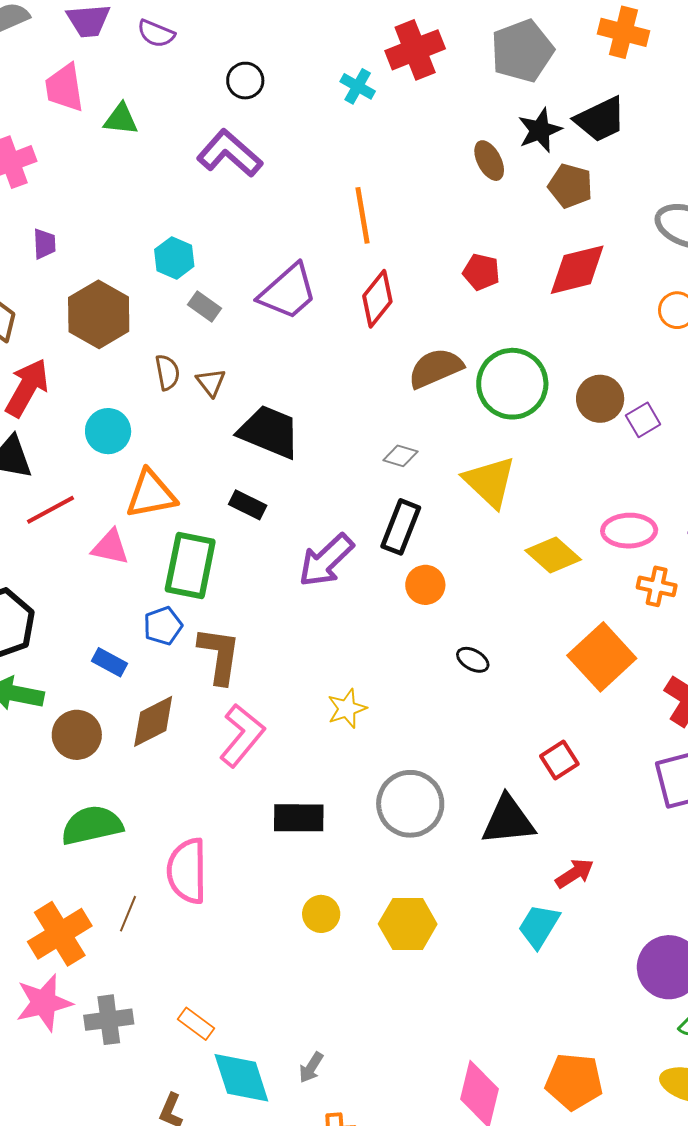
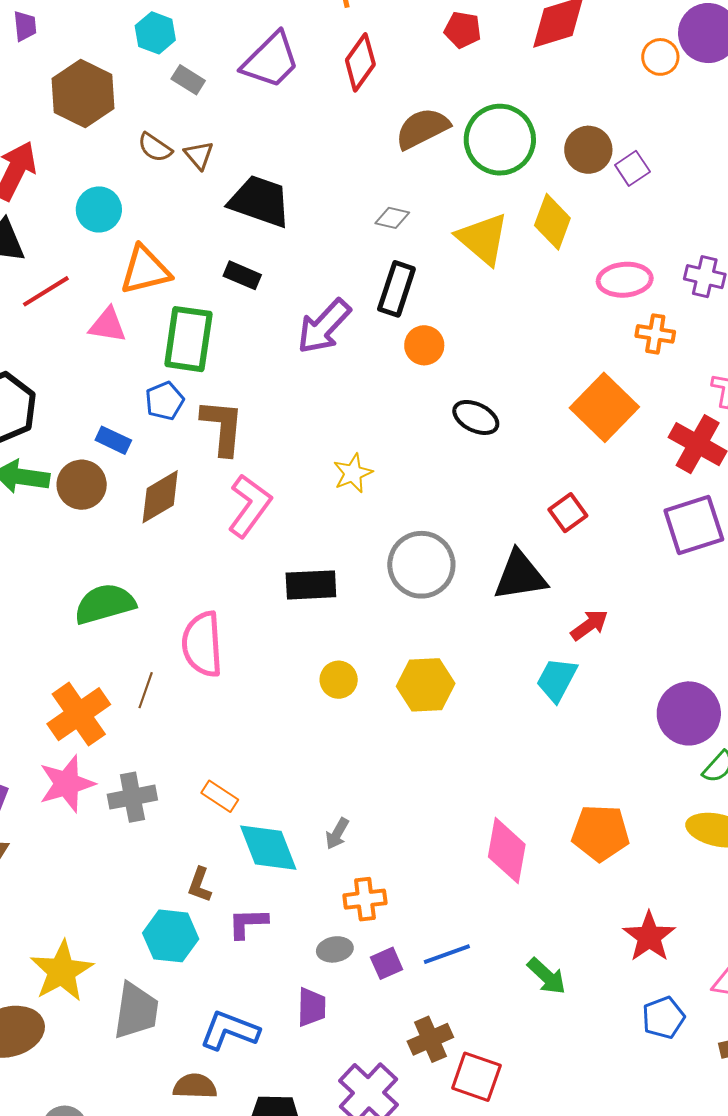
brown semicircle: (167, 372) -> (155, 148), turned 138
yellow diamond: (553, 555) -> (552, 222), moved, turned 72
black ellipse: (473, 660) -> (476, 417), size x1.4
brown circle: (77, 735) -> (82, 485), moved

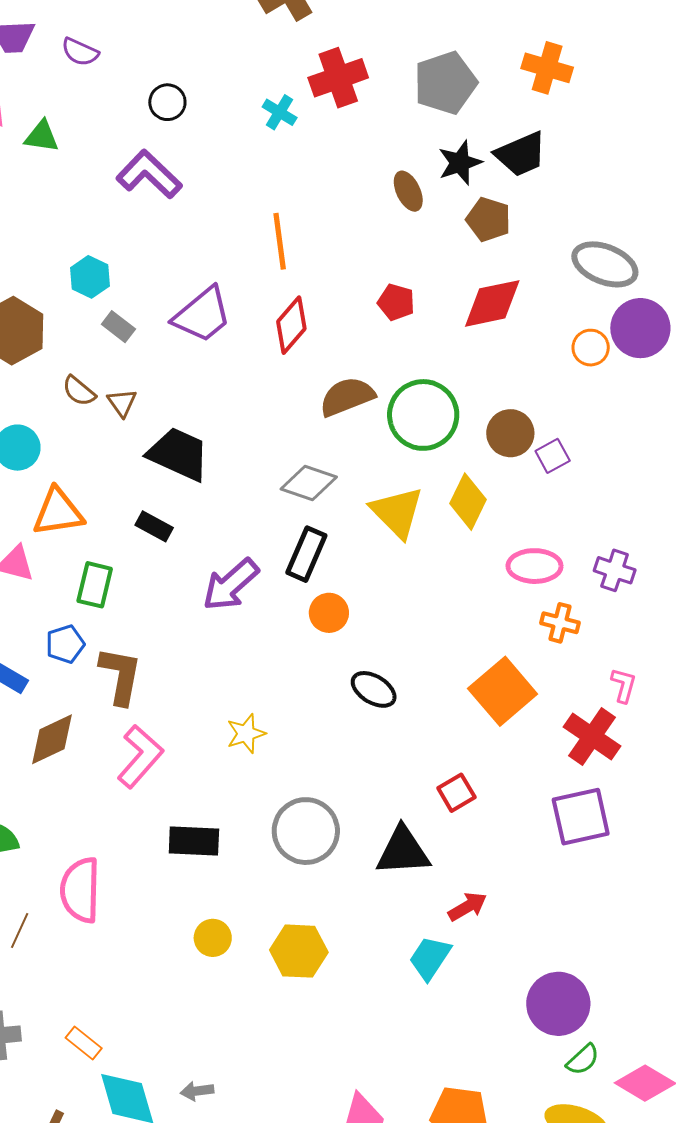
gray diamond: (392, 218) -> (309, 483), size x1.6
green rectangle: (188, 339) -> (95, 585), size x0.7
gray arrow: (337, 834) -> (197, 1091), turned 48

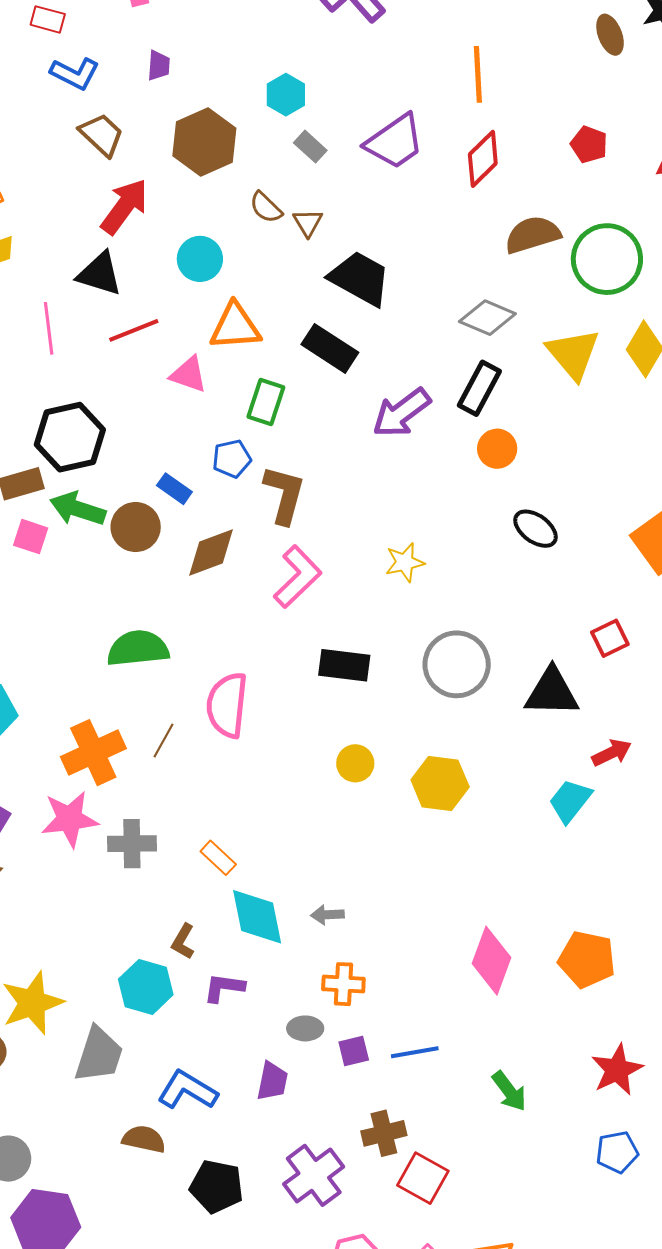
black rectangle: (154, 526) -> (330, 348), size x1.5

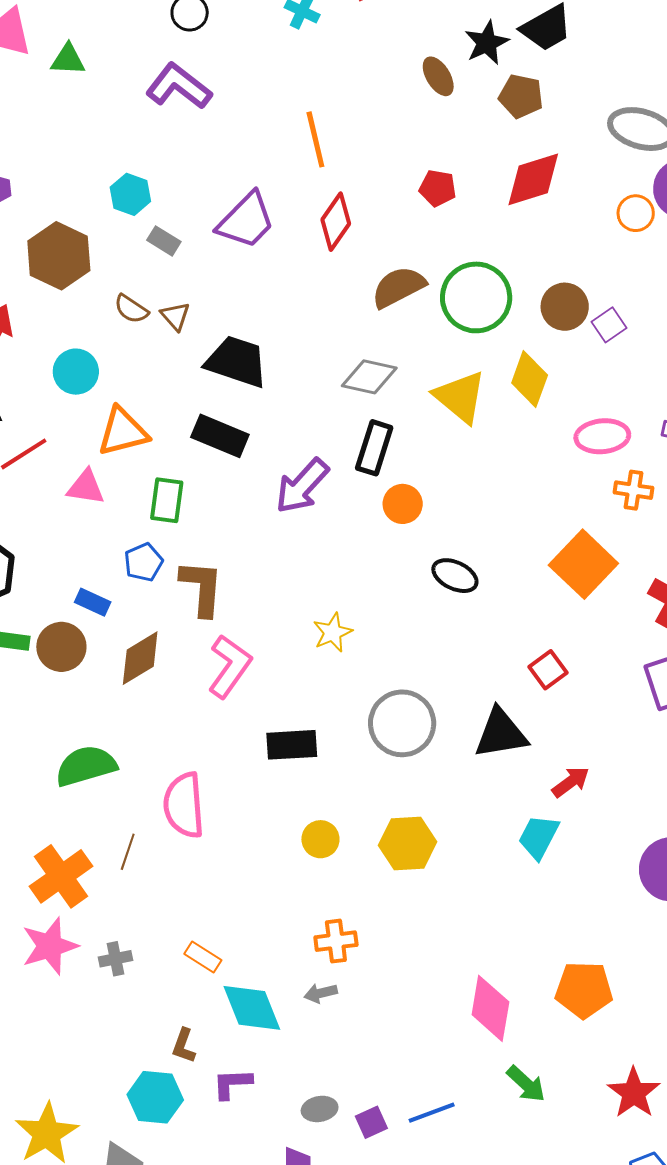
gray cross: (132, 844) -> (116, 959), size x0.7
orange cross: (343, 984) -> (336, 941), moved
green arrow: (509, 1091) -> (526, 1084), moved

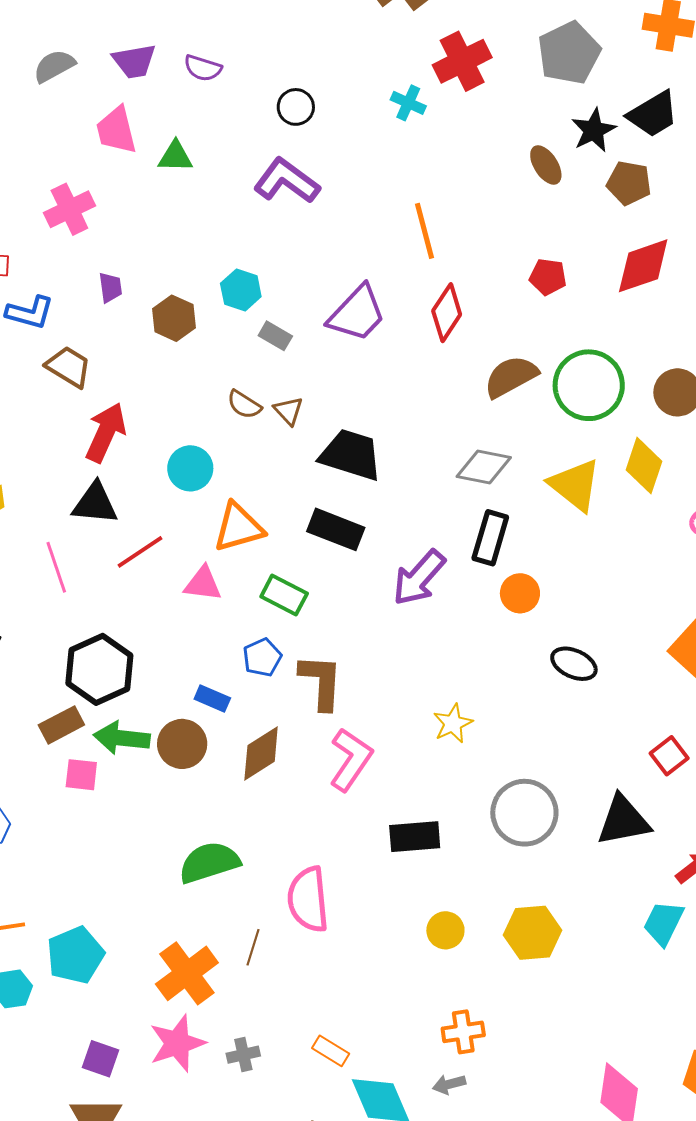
brown hexagon: (59, 256) -> (174, 318), moved, size x0.7
green rectangle: (167, 500) -> (284, 595), turned -69

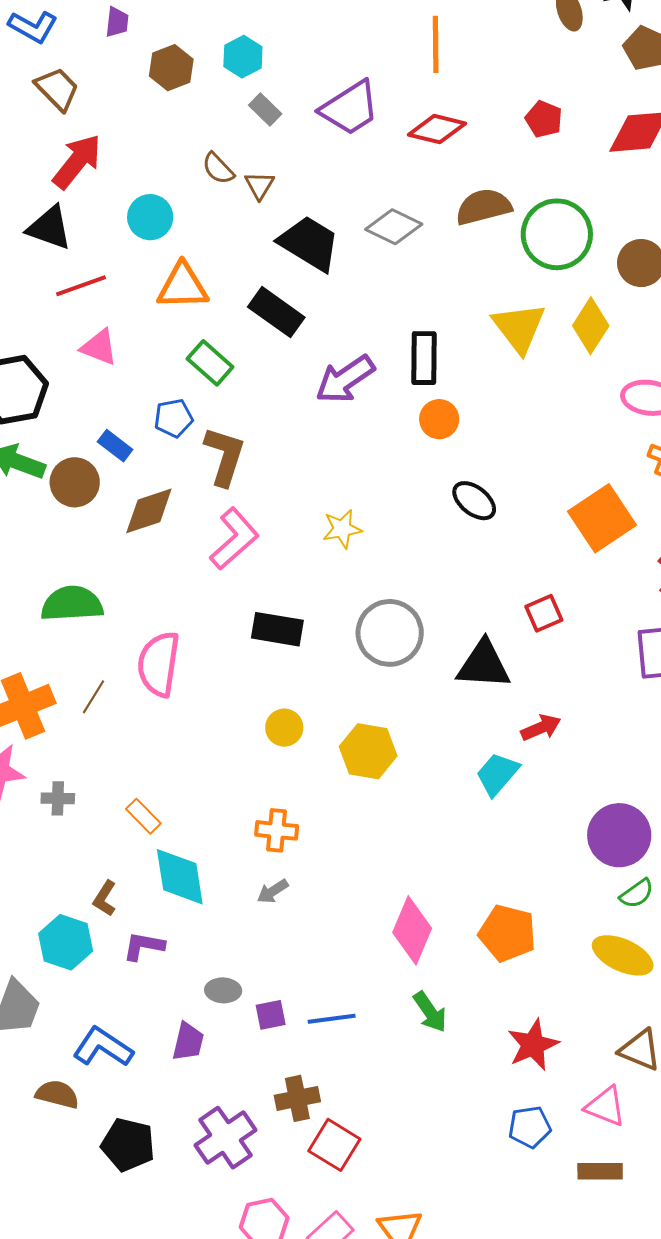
red diamond: (447, 313) -> (437, 129), turned 56
gray diamond: (484, 467) -> (394, 227), moved
black rectangle: (490, 538) -> (424, 358), turned -30
pink triangle: (203, 584) -> (99, 347), moved
gray arrow: (449, 1084) -> (273, 891), moved, turned -32

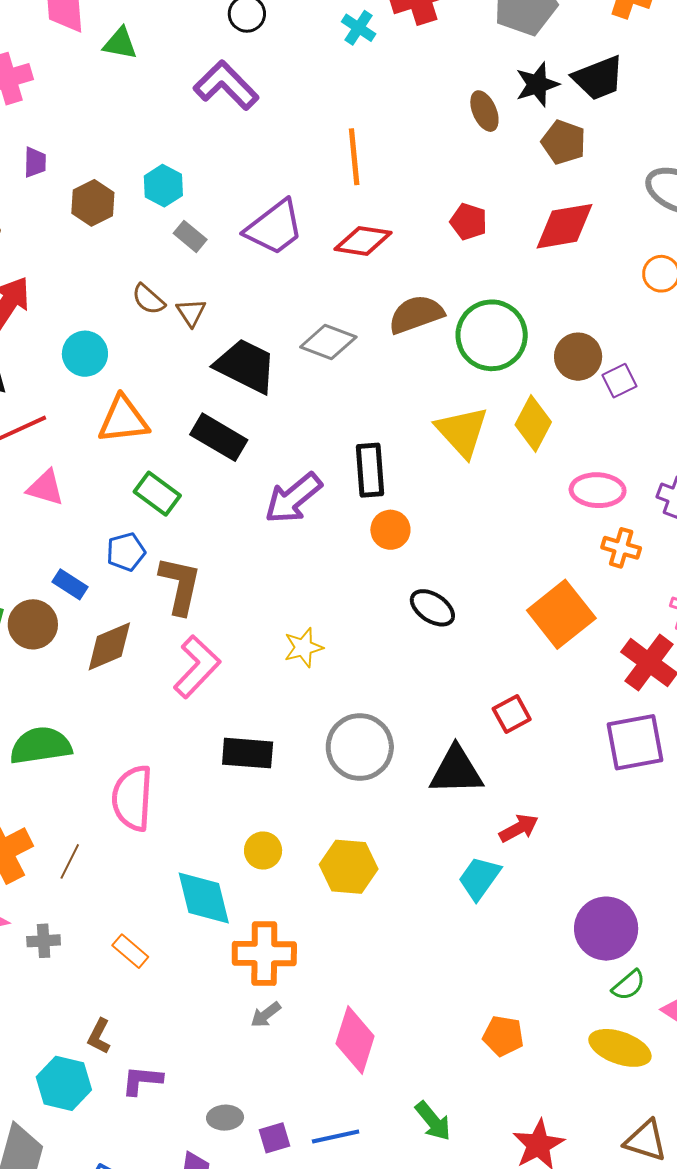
brown line: (94, 697) -> (70, 861), moved
orange cross: (277, 830) -> (264, 954), size x1.5
cyan diamond: (180, 877) -> (204, 898), moved
pink diamond: (412, 930) -> (355, 1040), moved
orange pentagon: (507, 933) -> (503, 1036), size x0.7

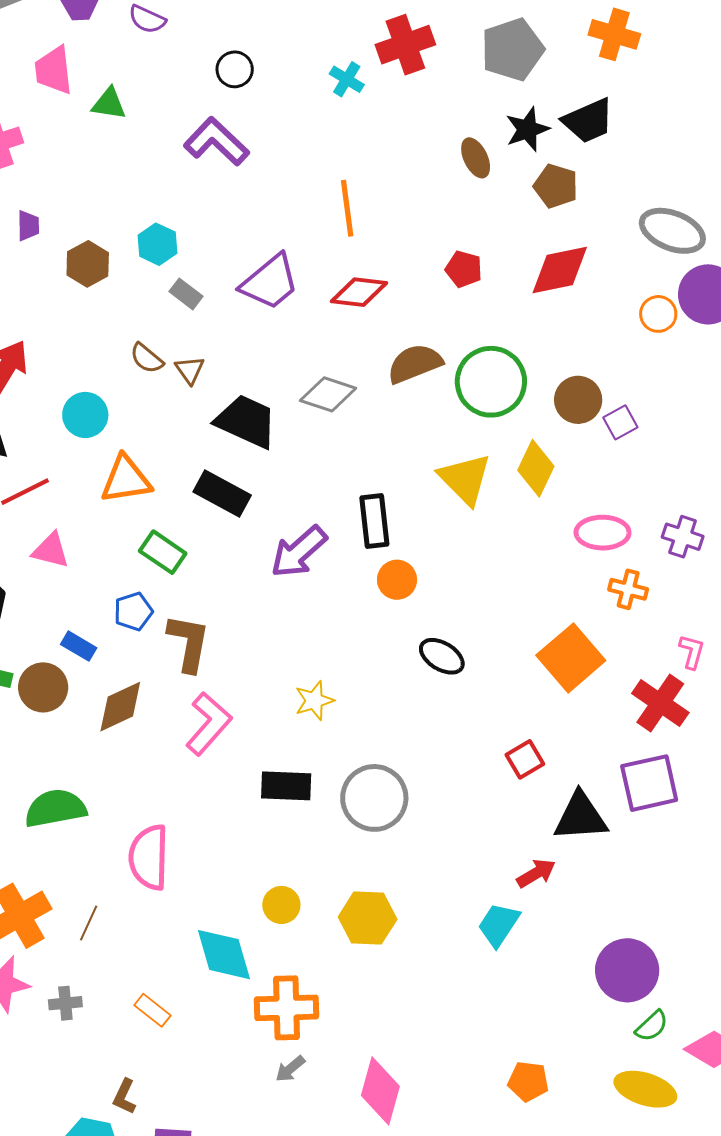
black rectangle: (248, 753) -> (286, 786), moved
black triangle: (456, 771) -> (580, 817), moved

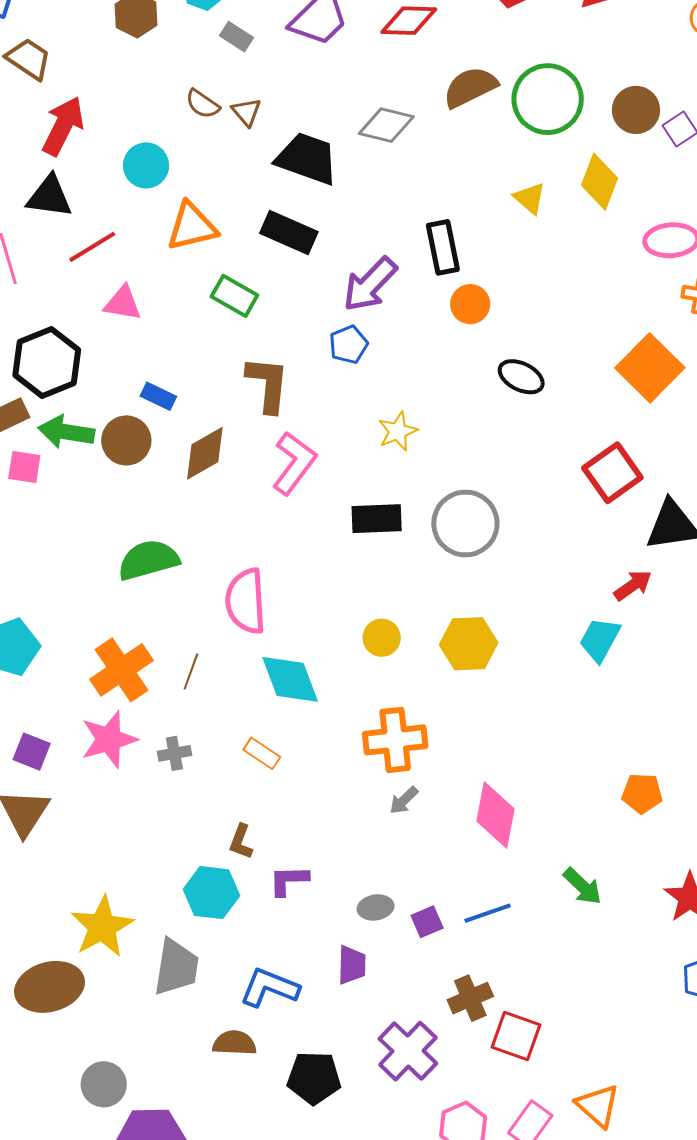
yellow triangle: (465, 479) -> (530, 198), size x0.6
blue pentagon: (133, 611) -> (348, 345), moved
red square: (525, 759) -> (612, 473), size x1.5
cyan diamond: (224, 955) -> (290, 679), moved

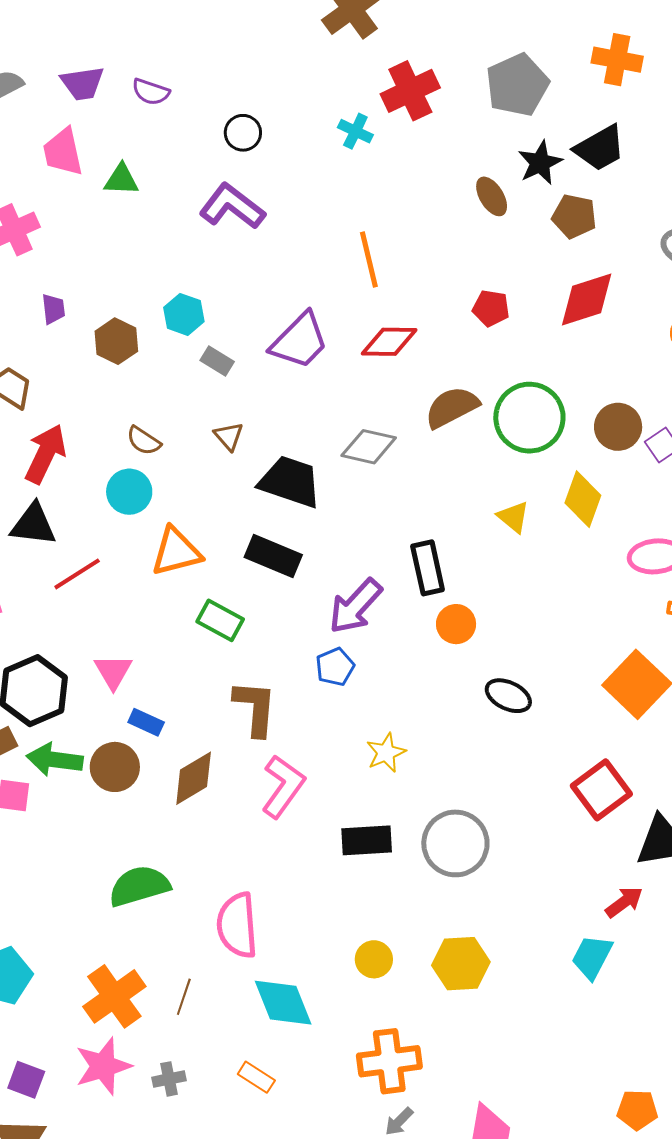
brown semicircle: (203, 104) -> (144, 441), moved
pink triangle: (123, 303) -> (113, 672), moved, turned 51

